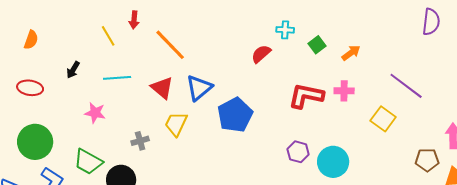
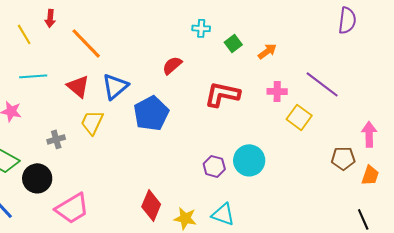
red semicircle: (261, 54) -> (172, 65), moved
pink cross: (344, 91) -> (277, 91), moved
purple hexagon: (298, 152) -> (214, 166), moved

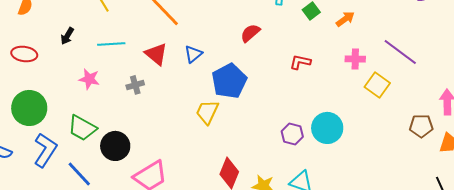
blue triangle: (115, 86) -> (193, 54), size x0.7
red L-shape: (222, 94) -> (300, 62), size x0.6
yellow trapezoid: (92, 122) -> (207, 112), moved
gray cross: (56, 139) -> (135, 85), moved

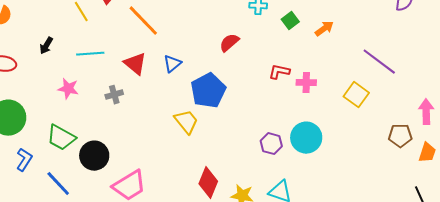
pink cross: (355, 59) -> (306, 83), moved
yellow trapezoid: (207, 112) -> (186, 122), turned 116
blue L-shape: (45, 150) -> (24, 160), size x0.7

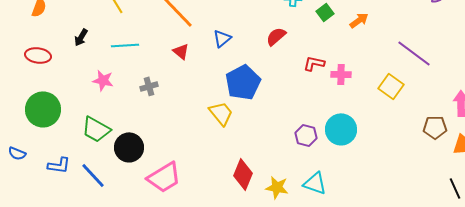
red semicircle: (229, 43) -> (276, 36), moved
red triangle: (135, 64) -> (181, 51), moved, size x0.7
blue triangle: (172, 64) -> (222, 38), moved
blue L-shape: (24, 160) -> (59, 165), moved, turned 65

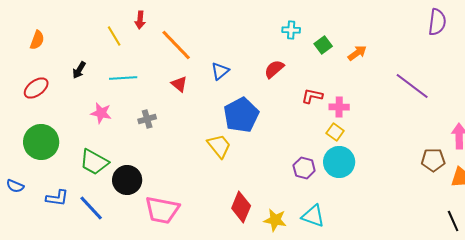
red ellipse: (38, 55) -> (36, 88), turned -45
yellow square: (391, 86) -> (335, 132), moved, size x0.7
pink trapezoid: (164, 177) -> (162, 210), turned 42

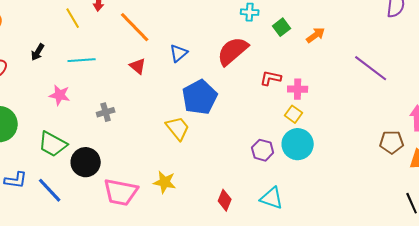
red semicircle: (274, 69) -> (233, 51), size x1.6
gray cross: (147, 119) -> (106, 112), moved
red diamond: (241, 207) -> (225, 200), moved, size x0.7
yellow star: (275, 220) -> (165, 182), moved

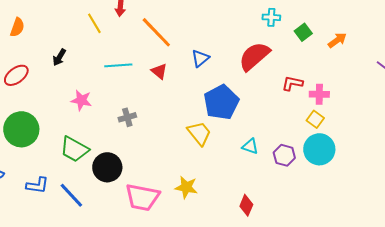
cyan line: (82, 60) -> (118, 65), moved
cyan triangle: (272, 198) -> (250, 146), moved, size x0.7

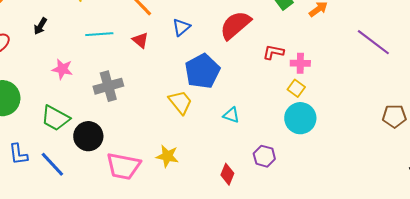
gray cross: (127, 117) -> (108, 86), size x1.6
purple hexagon: (284, 155) -> (264, 156), moved
blue L-shape: (37, 185) -> (18, 154), turned 75

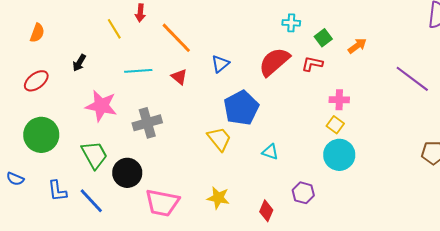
red L-shape: (273, 52) -> (312, 64), moved
pink star: (62, 69) -> (101, 106), size x1.5
green trapezoid: (55, 118) -> (94, 155), turned -148
yellow star: (167, 156) -> (218, 198), moved

